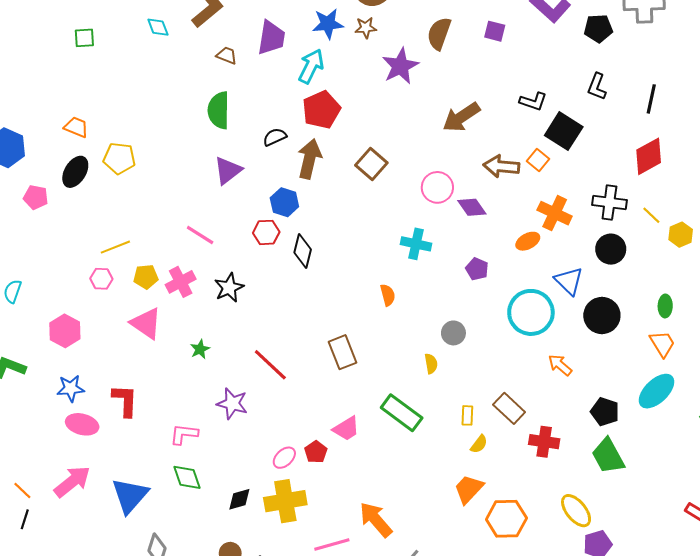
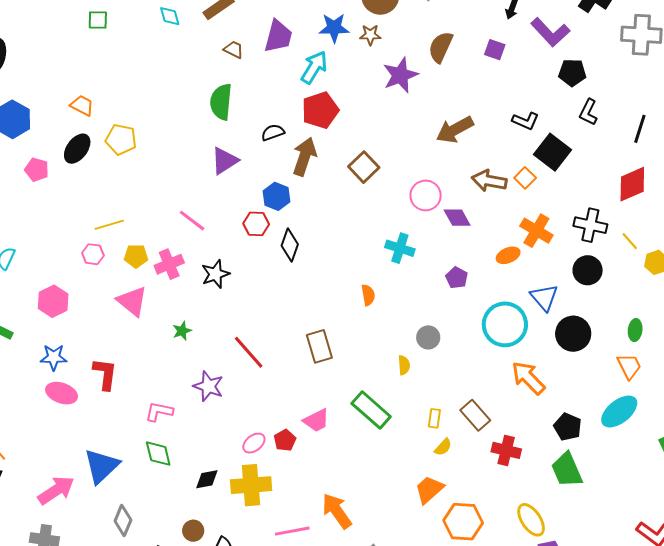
black pentagon: (598, 28) -> (572, 73), moved
orange arrow: (560, 365) -> (528, 378), size x1.5
pink arrow: (72, 482) -> (56, 490), moved

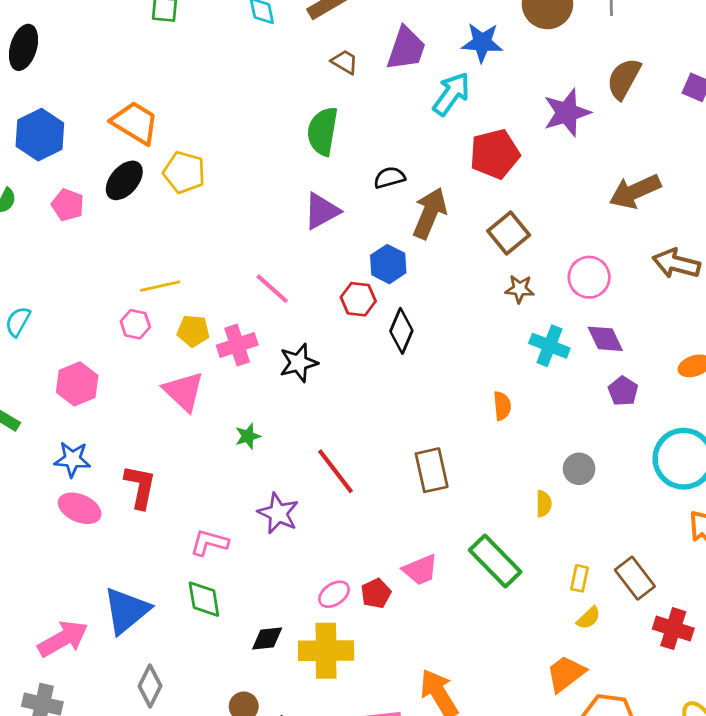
brown star: (370, 35) -> (520, 289), moved
orange trapezoid: (82, 105) -> (135, 123), size x1.5
red pentagon: (320, 110) -> (495, 154), moved
purple diamond: (457, 218) -> (605, 339), moved

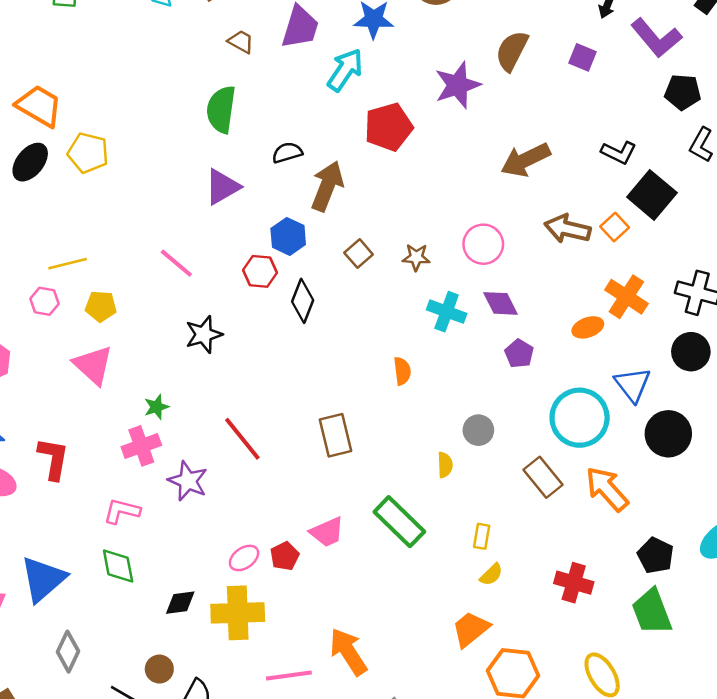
brown square: (509, 233) -> (359, 254), moved, size x0.7
pink cross: (237, 345) -> (141, 446), moved
brown rectangle: (635, 578) -> (543, 477), moved

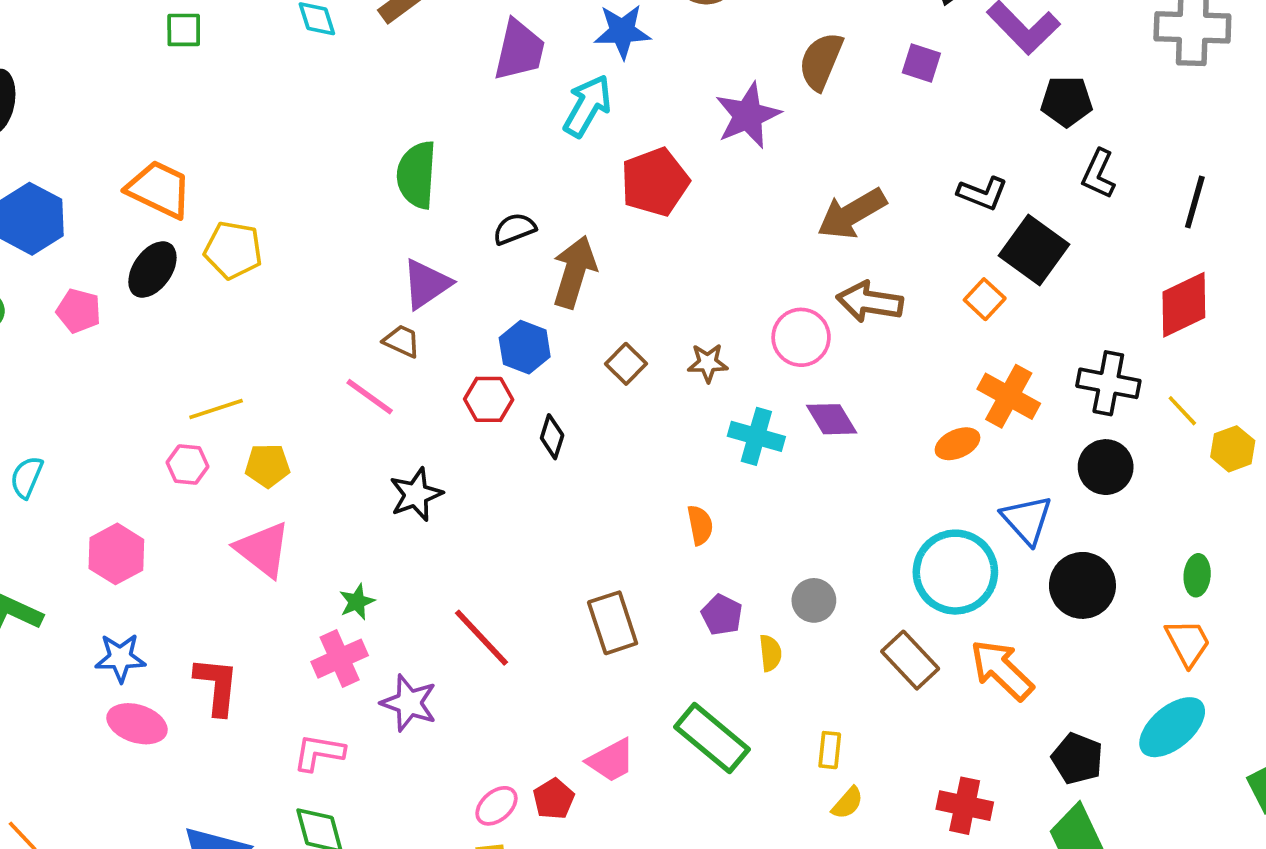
brown trapezoid: (241, 42) -> (402, 341), moved
brown arrow: (567, 229) -> (870, 302), moved
black diamond: (303, 301) -> (552, 437), size x0.7
purple pentagon: (519, 354) -> (722, 615), moved

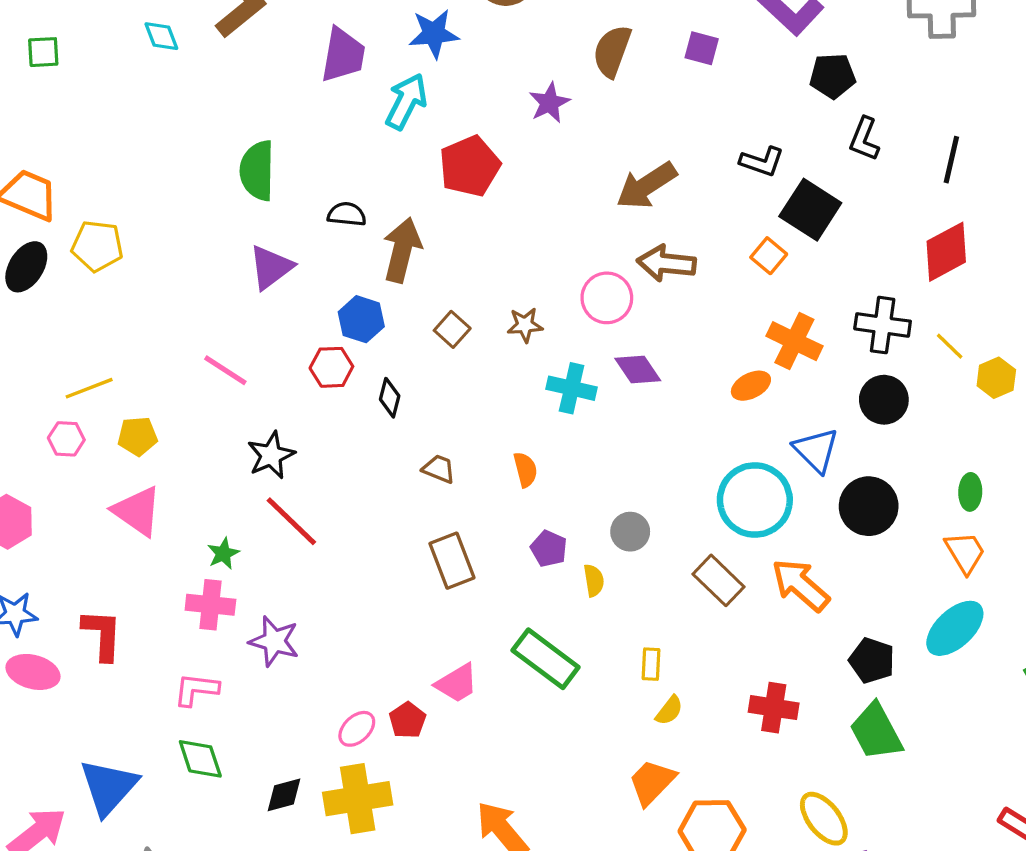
purple star: (748, 115) -> (549, 103), size x0.7
black semicircle: (514, 229) -> (347, 214), turned 30
brown trapezoid: (402, 341) -> (439, 469), moved
red line: (482, 638) -> (291, 521), moved
pink cross: (340, 659) -> (210, 605), turned 33

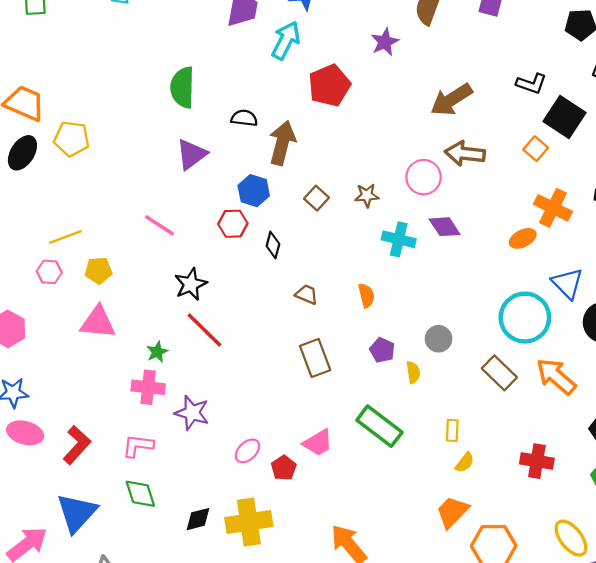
pink triangle: (137, 511) -> (98, 322), turned -30
red L-shape: (102, 635) -> (77, 445), moved, turned 39
pink ellipse: (357, 729) -> (248, 451), moved

